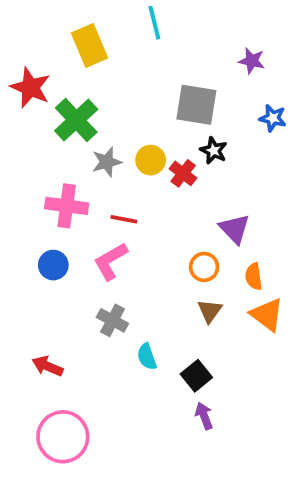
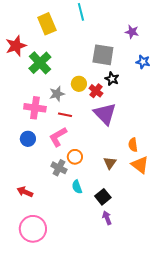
red star: (30, 88) -> (16, 46), turned 30
gray star: (107, 162) -> (57, 94), moved
purple triangle: (235, 229) -> (105, 114), moved, size x1.4
orange circle: (204, 267) -> (75, 157), moved

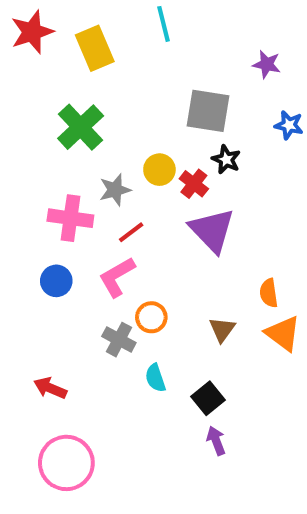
red star: (16, 46) -> (32, 32), moved
red line: (65, 115) -> (131, 232), turned -48

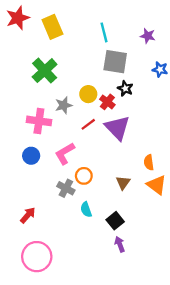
cyan line: (163, 24) -> (104, 32), moved
red line: (131, 232) -> (88, 124), moved
red arrow: (50, 388) -> (28, 215), turned 108

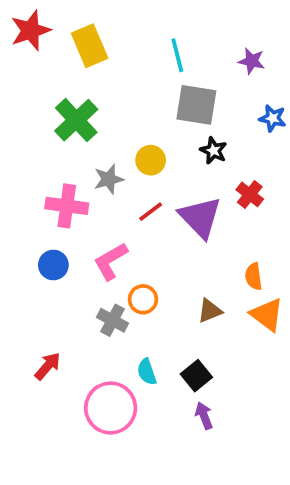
red cross: (107, 102) -> (250, 194), moved
brown triangle: (123, 183) -> (210, 311), turned 32
cyan semicircle: (86, 210) -> (147, 372), moved
pink circle: (37, 257) -> (111, 408), moved

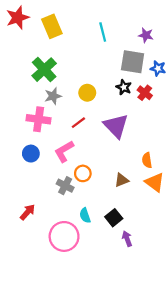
gray square: (196, 105) -> (133, 62), moved
gray star: (109, 179) -> (53, 96), moved
red cross: (250, 194) -> (145, 93), moved
red line: (151, 212) -> (78, 123), moved
purple arrow: (204, 416) -> (127, 239), moved

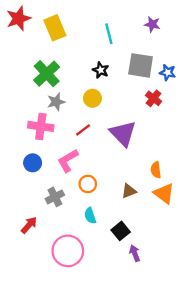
purple star: (146, 35) -> (152, 24), moved
black star: (124, 87) -> (101, 70), moved
gray cross: (65, 186) -> (55, 197), moved, turned 35
cyan semicircle: (85, 215) -> (90, 216), moved

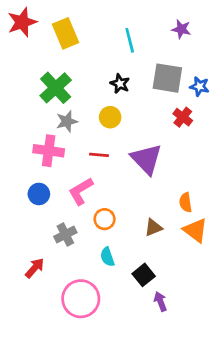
red line: (83, 130) -> (99, 155), turned 42

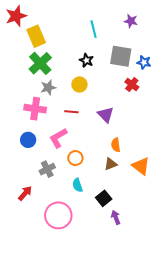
yellow rectangle: (65, 33) -> (36, 36), moved
purple triangle: (146, 159) -> (106, 115), size x0.7
orange semicircle: (186, 202) -> (116, 145), moved

